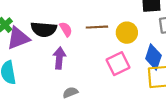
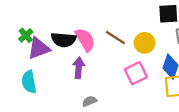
brown line: (97, 27) -> (115, 38), turned 36
pink semicircle: (66, 29) -> (85, 40), size x1.6

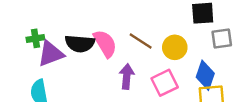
green cross: (26, 35) -> (35, 38), turned 32
purple arrow: (79, 68) -> (127, 76), moved

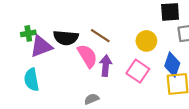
brown line: (141, 41) -> (100, 36), moved
pink semicircle: (105, 44) -> (87, 56), moved
pink square: (165, 83) -> (138, 71), turned -30

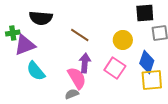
black semicircle: (66, 38) -> (41, 18), moved
pink semicircle: (87, 56) -> (77, 78), moved
cyan semicircle: (31, 80) -> (36, 71), moved, turned -30

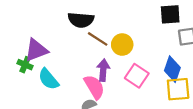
black semicircle: (41, 18) -> (81, 20), moved
green cross: (13, 33) -> (25, 65), moved, turned 32
yellow circle: (123, 40) -> (122, 45), moved

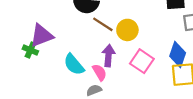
cyan semicircle: (48, 79) -> (74, 65), moved
pink semicircle: (94, 87) -> (100, 72), size x0.7

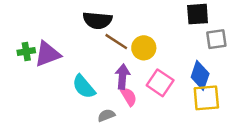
green cross: (30, 50) -> (26, 52), moved, turned -32
pink semicircle: (100, 72) -> (129, 97), moved

